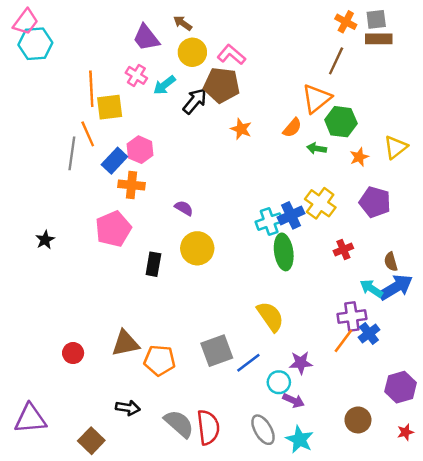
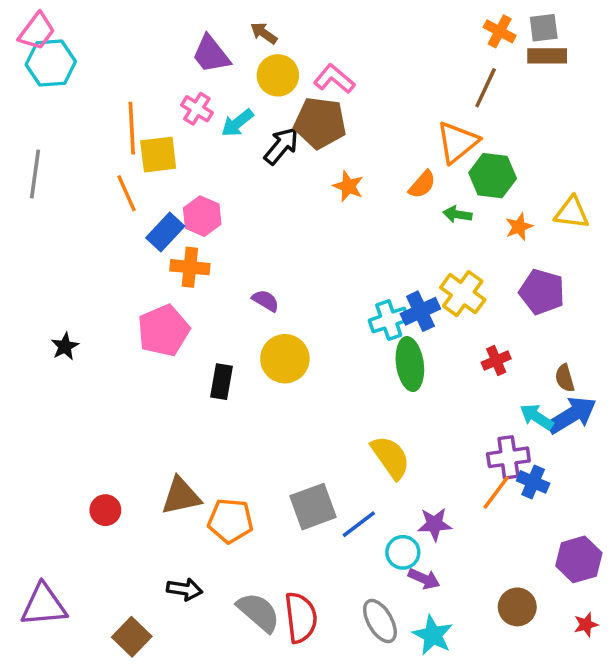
yellow triangle: (396, 147) -> (572, 213), turned 45
gray line: (72, 153) -> (35, 174), moved
blue cross: (369, 334) -> (533, 482), turned -30

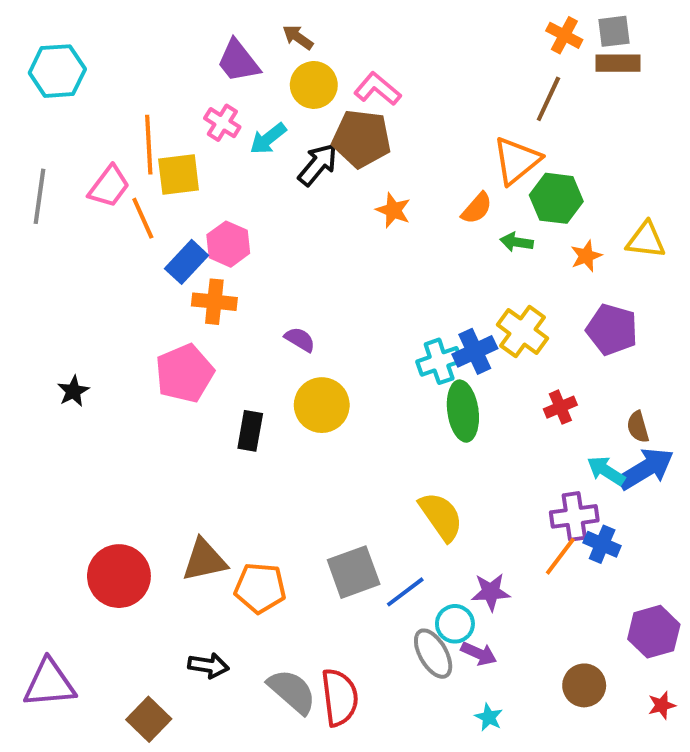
pink trapezoid: (37, 31) -> (109, 186), moved
red circle: (105, 510) -> (119, 576), size x1.8
gray ellipse: (380, 621) -> (433, 654), moved
cyan star: (433, 635) -> (489, 717), size x0.6

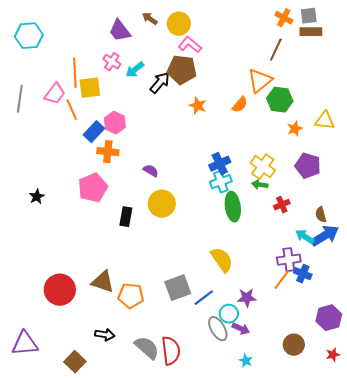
yellow circle: (314, 85) -> (179, 24), moved
green arrow: (517, 242) -> (260, 185), moved
blue cross: (475, 351) -> (220, 164), moved
brown triangle: (204, 560) -> (103, 282), turned 30

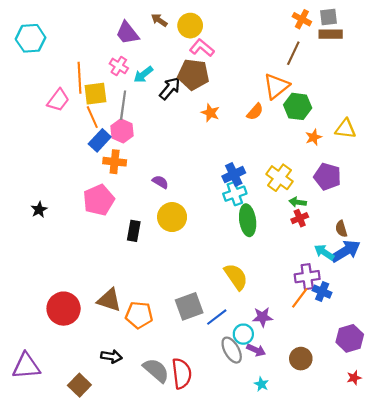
gray line: (20, 99) -> (123, 105), moved
orange line: (72, 110) -> (92, 117), moved
green arrow: (260, 185) -> (298, 202), moved
brown circle: (294, 345) -> (301, 359), moved

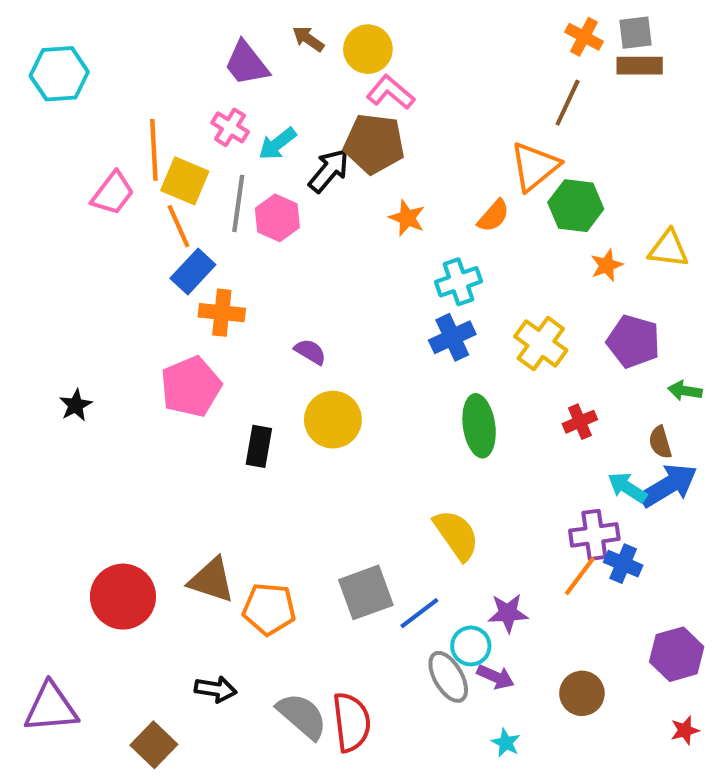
yellow square: (95, 94) -> (185, 181), turned 30
pink hexagon: (122, 131) -> (277, 218), moved
cyan cross: (235, 194) -> (458, 282), moved
green arrow: (298, 202) -> (685, 391), moved

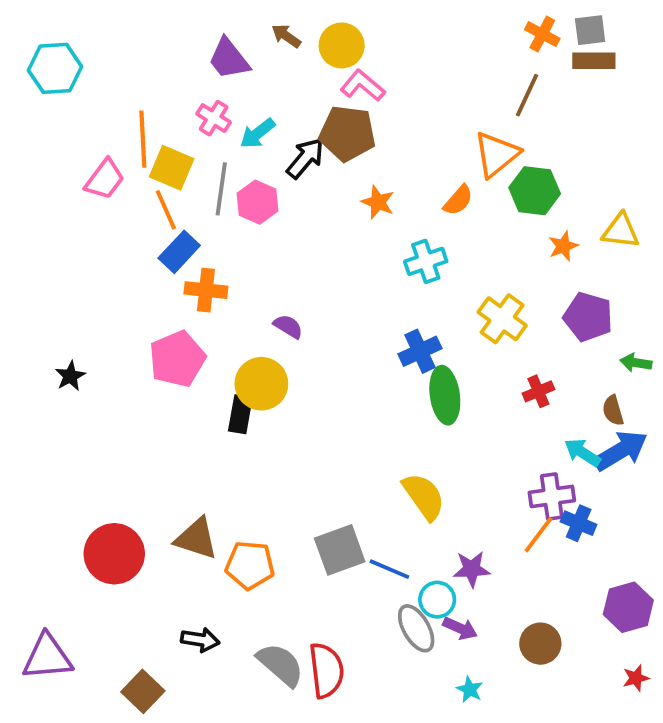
blue cross: (452, 337) -> (420, 351), moved
yellow circle: (333, 420) -> (261, 384), moved
blue line: (419, 613) -> (389, 569), turned 60

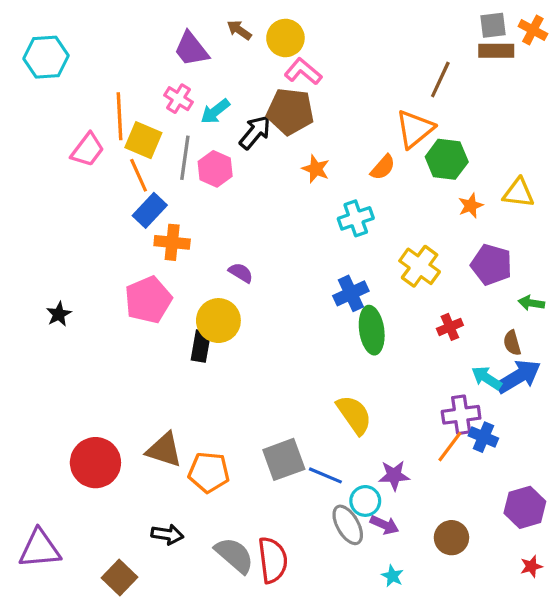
orange cross: (542, 34) -> (533, 30), moved

